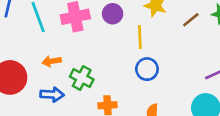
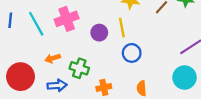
purple circle: (113, 14) -> (99, 33), moved

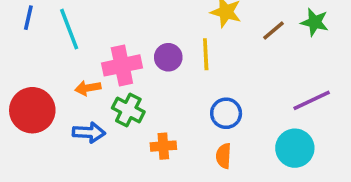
pink cross: (67, 19) -> (122, 65), moved
blue circle: (132, 53) -> (226, 113), moved

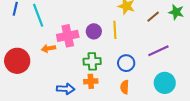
purple line: (312, 100) -> (158, 51), moved
green cross: (128, 110) -> (92, 61), moved, turned -30
blue arrow: (89, 132) -> (66, 89), moved

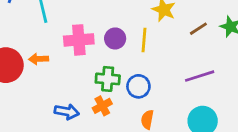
orange arrow: (48, 48) -> (39, 59), moved
blue circle: (126, 63) -> (138, 86), moved
orange cross: (91, 81) -> (102, 106), turned -32

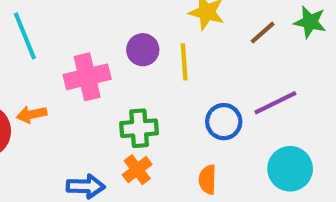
purple circle: (115, 38) -> (143, 50), moved
blue circle: (138, 86) -> (224, 122), moved

